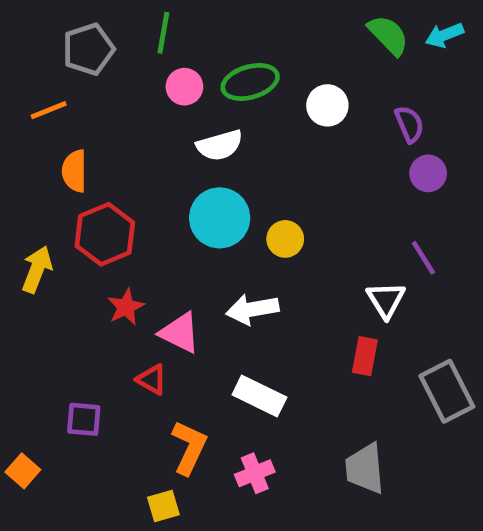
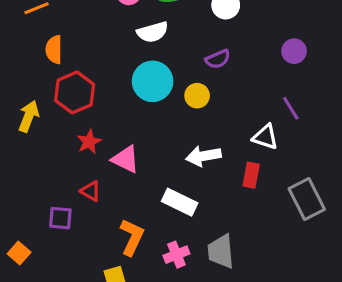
purple semicircle: (409, 124) -> (218, 59), moved, turned 90
white triangle: (386, 300) -> (265, 137), turned -40
white arrow: (252, 309) -> (203, 156), moved
red triangle: (152, 380) -> (91, 191), moved
gray trapezoid: (365, 469) -> (221, 251), moved

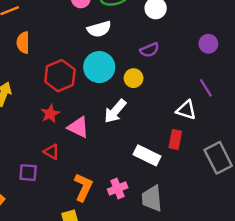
red hexagon: (75, 92) -> (60, 76), moved
white arrow: (203, 156) -> (115, 111), moved, turned -40
white rectangle: (180, 202) -> (147, 155), moved
pink cross: (176, 255) -> (118, 188), moved

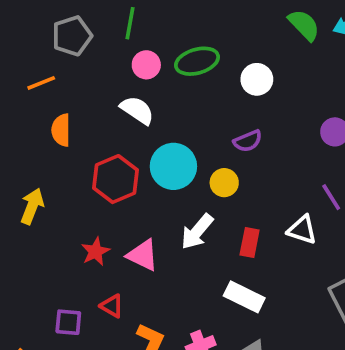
white semicircle: (99, 29) -> (137, 110), moved, turned -130
red star: (50, 114) -> (96, 252), moved
red rectangle: (175, 139) -> (250, 242), moved
red triangle: (51, 152) -> (112, 306), moved

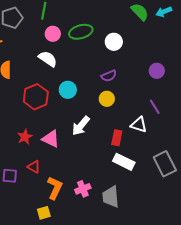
cyan circle: (173, 166) -> (68, 90), size x0.7
yellow circle: (224, 183) -> (107, 99), moved
red rectangle: (250, 242) -> (117, 138), moved
white rectangle: (244, 297) -> (124, 162), moved

